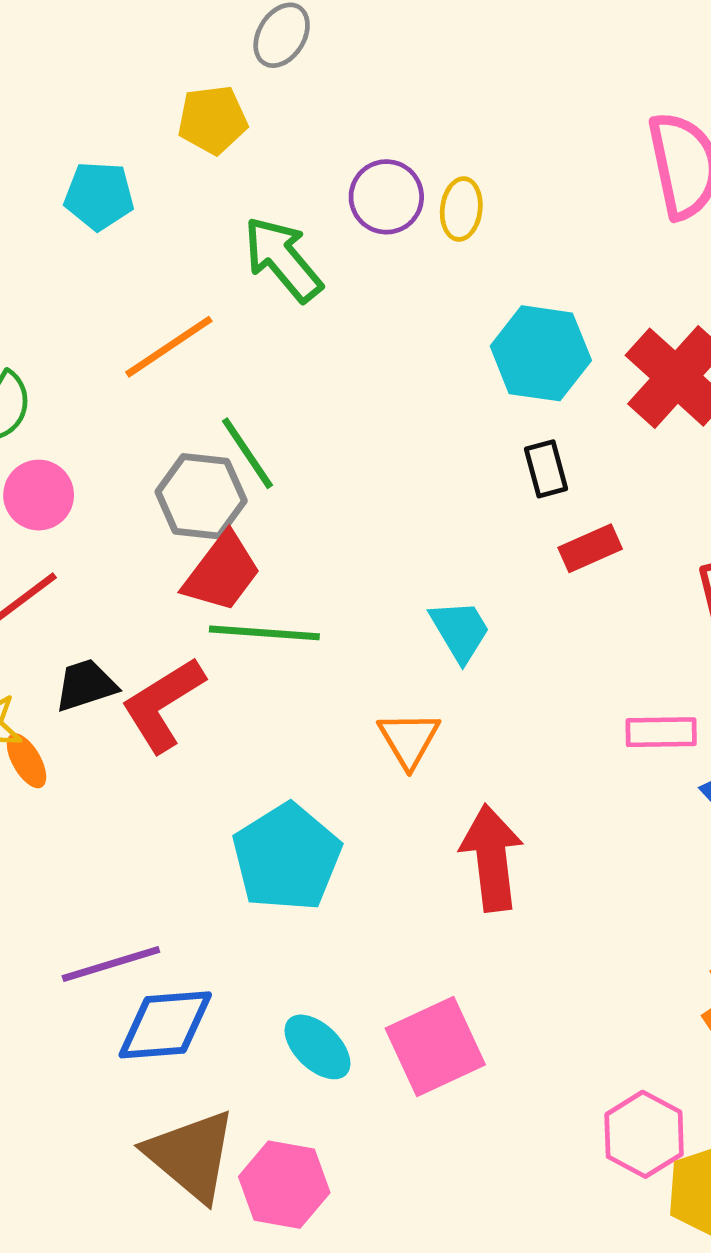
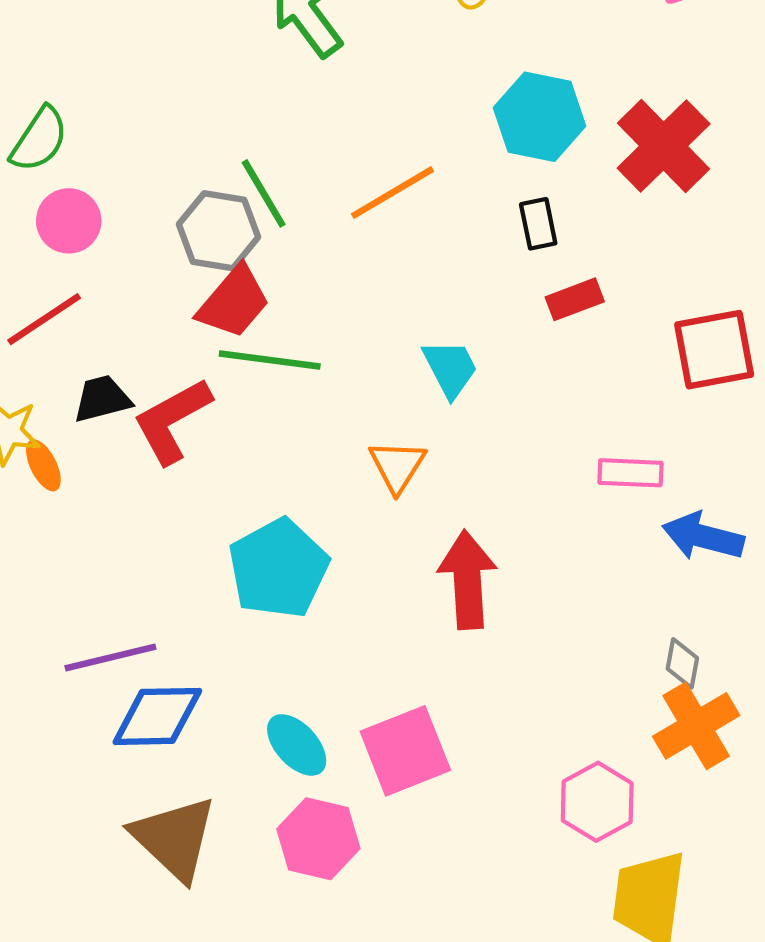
orange line: (169, 347) -> (393, 193), moved
pink hexagon: (644, 1134) -> (597, 802), moved
pink hexagon: (284, 1185) -> (318, 839), moved

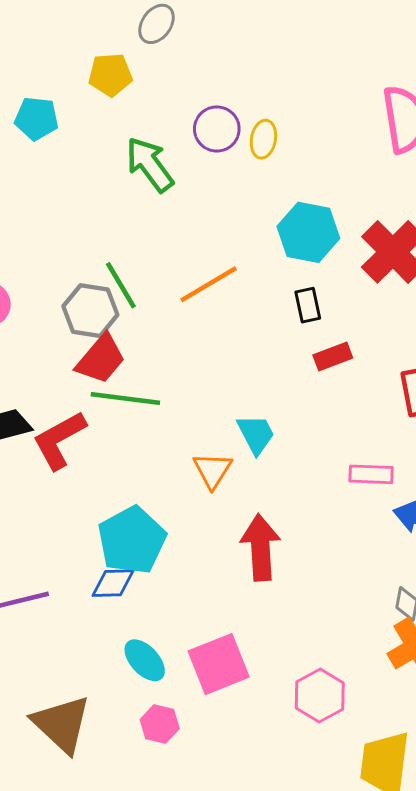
cyan trapezoid: (450, 368) -> (256, 434), moved
blue diamond: (157, 716) -> (113, 583), moved, size x0.7
pink hexagon: (597, 802) -> (320, 696), moved
pink hexagon: (318, 839) -> (160, 724), size x0.7

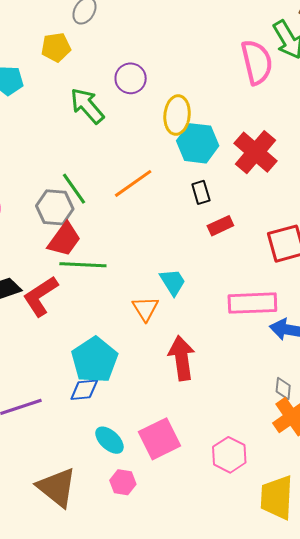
yellow ellipse: (263, 139) -> (177, 115), moved, size x1.5
pink rectangle: (371, 474) -> (252, 303), size x1.6

